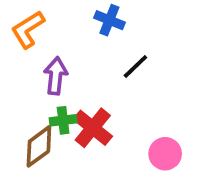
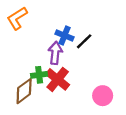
blue cross: (109, 20) -> (64, 36), moved
purple arrow: (56, 76) -> (55, 53), moved

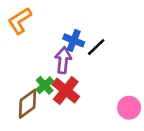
green cross: (39, 75) -> (45, 85), turned -35
pink circle: (103, 96) -> (129, 108), moved

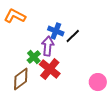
orange L-shape: (20, 21) -> (15, 16), turned 60
green cross: (45, 85) -> (34, 57), moved

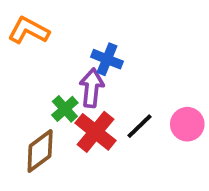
black line: (73, 36) -> (139, 126), moved
pink circle: (98, 82) -> (187, 124), moved

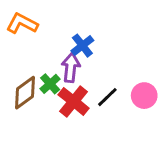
blue cross: (107, 59) -> (82, 46), turned 30
brown diamond: (40, 151) -> (25, 93), moved

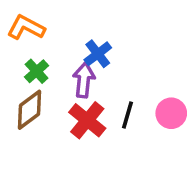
green cross: (50, 84) -> (37, 71), moved
black line: (107, 97) -> (127, 115), turned -30

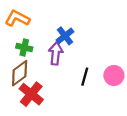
green cross: (37, 71) -> (24, 48), turned -35
red cross: (87, 120) -> (31, 94), moved

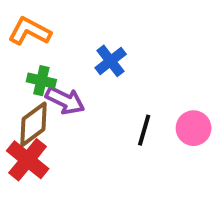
purple arrow: (56, 53) -> (65, 100), moved, turned 110
red cross: (31, 94) -> (28, 160), moved

